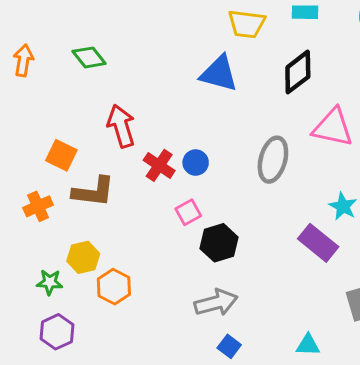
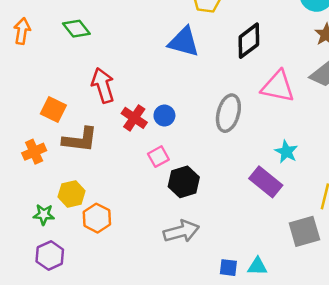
blue square: (229, 346) -> (228, 268), moved, turned -30

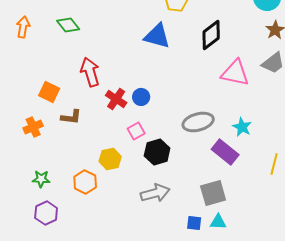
gray ellipse: (228, 113) -> (198, 122), moved, turned 60
brown L-shape: (80, 140) -> (71, 117), size x0.7
yellow hexagon: (72, 194) -> (110, 159), moved
gray square: (304, 231) -> (213, 193), moved

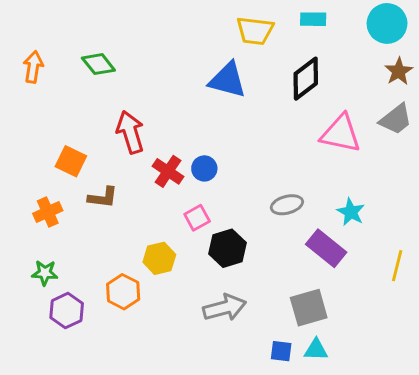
gray ellipse: (198, 122) -> (287, 205), size x0.7
green star: (41, 179) -> (45, 273), moved
purple hexagon: (46, 213) -> (67, 311), moved

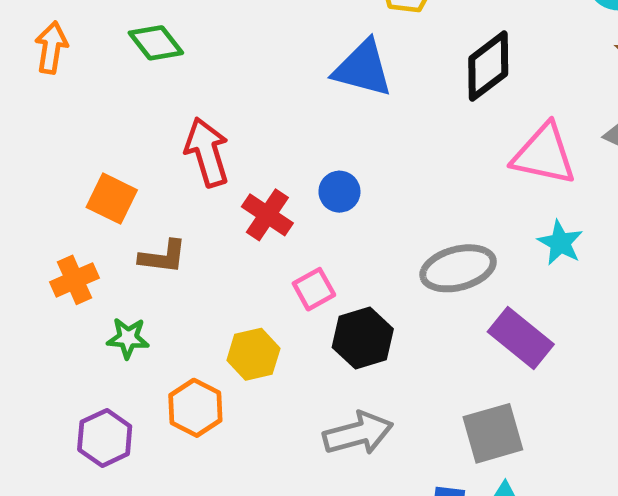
blue circle: (204, 168) -> (339, 192), moved
gray ellipse: (287, 205) -> (458, 268), size x1.4
cyan star: (351, 212) -> (560, 243), moved
green star: (45, 273) -> (128, 338), moved

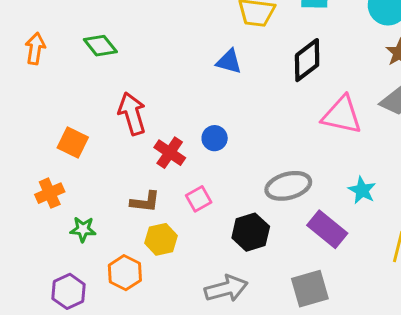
blue triangle: (363, 68) -> (229, 62), size x0.7
cyan star: (560, 243) -> (362, 190), moved
brown L-shape: (163, 257) -> (145, 202), moved
black hexagon: (363, 338) -> (251, 232), moved

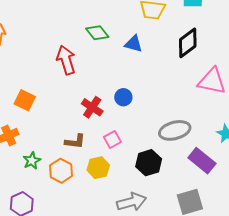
green diamond: (100, 46) -> (97, 33), moved
red arrow: (132, 114) -> (66, 60), moved
green star: (83, 229) -> (32, 161), turned -30
yellow hexagon: (161, 239) -> (98, 168), moved
orange hexagon: (125, 273) -> (61, 171), moved

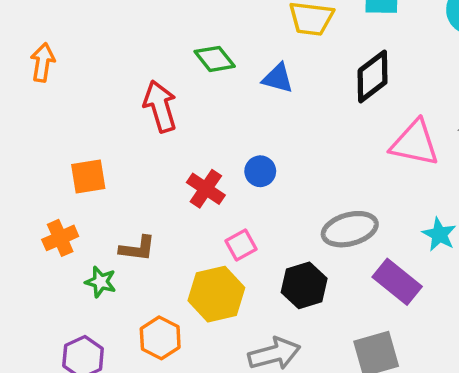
orange square: (25, 100) -> (88, 177), turned -35
brown L-shape: (75, 142) -> (137, 248), moved
green star: (32, 161) -> (101, 282), turned -30
yellow hexagon: (98, 168) -> (216, 294), size x1.4
orange hexagon: (61, 171) -> (160, 338), moved

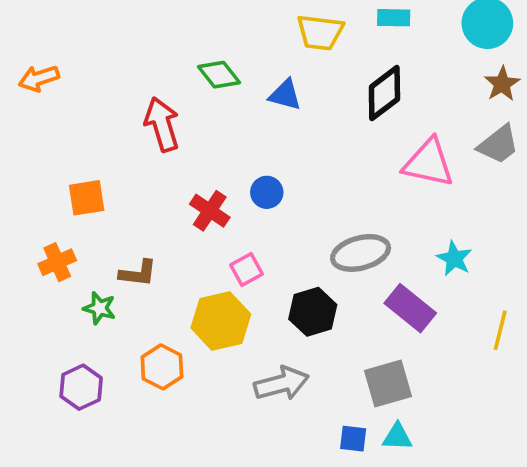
orange arrow: (43, 62) -> (39, 78), turned -117

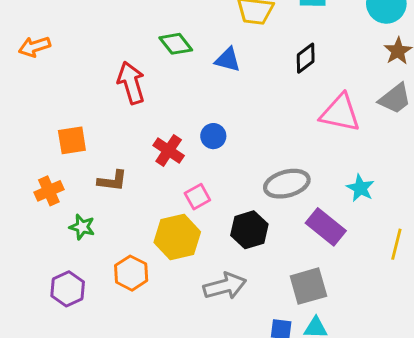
black diamond: (384, 93) -> (306, 58), size x0.7
brown L-shape: (138, 273) -> (112, 181), moved

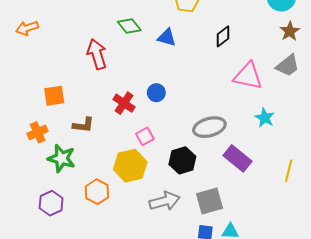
cyan star: (360, 188) -> (265, 118), moved
green star: (82, 227) -> (61, 158), size x1.5
gray square: (308, 286) -> (209, 201), moved

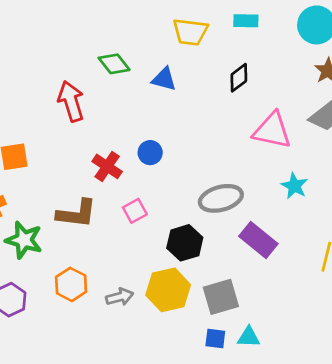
brown L-shape: (83, 125) -> (77, 214), moved, size x1.4
yellow hexagon: (130, 166) -> (168, 290), moved
gray arrow: (165, 201) -> (120, 297), moved, size x0.7

